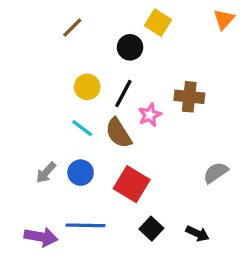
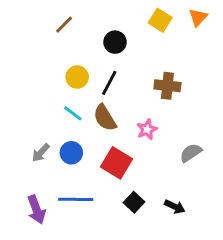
yellow square: (158, 23) -> (160, 20), moved
pink star: (150, 115) -> (147, 129), moved
purple arrow: (41, 237) -> (36, 210), turned 60

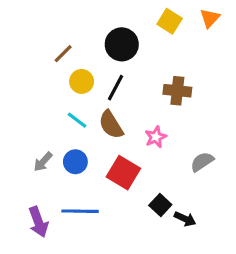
brown line: (64, 25) -> (63, 54), moved
black circle: (115, 42) -> (122, 44), size x1.4
black square: (134, 202) -> (160, 205), moved

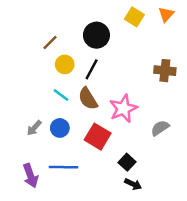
brown cross: (177, 91) -> (165, 71), moved
pink star: (156, 137) -> (123, 108), size x1.6
black arrow: (185, 219) -> (133, 184), moved

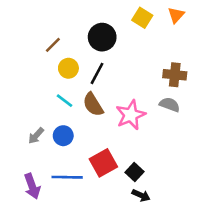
gray semicircle: (160, 128) -> (170, 105), moved, turned 54
red square: (98, 137) -> (103, 163), moved, turned 30

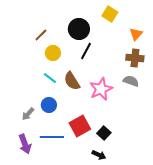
orange triangle: (176, 15) -> (136, 34), moved
black line: (97, 73) -> (86, 51), moved
gray arrow: (36, 136) -> (28, 114), moved
black arrow: (141, 195) -> (99, 155), moved

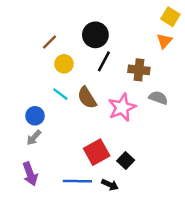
yellow square: (110, 14) -> (170, 17), moved
brown cross: (135, 58) -> (139, 70), moved
blue circle: (49, 105) -> (35, 116), moved
blue line: (52, 137) -> (77, 181), moved
black arrow: (99, 155) -> (110, 185), moved

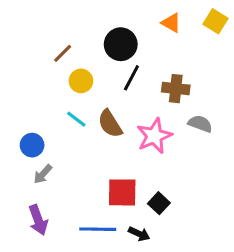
orange triangle: (164, 41) -> (171, 23), moved, turned -42
blue circle: (35, 116) -> (32, 145), moved
red square: (97, 152) -> (122, 192), turned 30

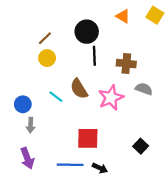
black line: (131, 78) -> (94, 56), turned -30
yellow circle: (81, 81) -> (47, 58), moved
cyan line: (76, 119) -> (56, 97), moved
gray arrow: (43, 174) -> (31, 125), turned -40
black square: (159, 203) -> (141, 146), moved

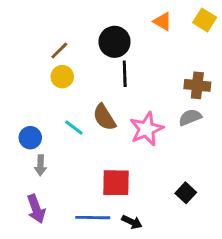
brown cross: (126, 64) -> (197, 85), moved
gray semicircle: (144, 89) -> (190, 117), turned -42

